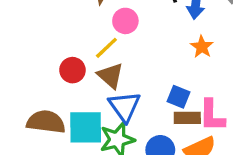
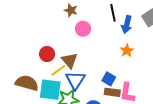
yellow line: (106, 48) -> (58, 70), moved

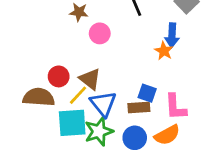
blue arrow: (127, 24) -> (172, 35), moved
brown semicircle: (27, 83) -> (39, 97), moved
brown rectangle: (112, 92) -> (139, 108), moved

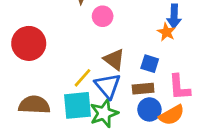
red circle: (59, 76) -> (29, 43), moved, size x1.6
brown triangle: (90, 79) -> (114, 59), moved
blue square: (147, 93) -> (150, 64), moved
brown semicircle: (39, 97) -> (34, 105), moved
blue circle: (135, 138) -> (149, 109), moved

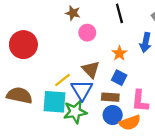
orange star: (166, 32) -> (119, 53), moved

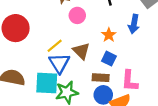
yellow line: (62, 80) -> (55, 46), moved
blue triangle: (82, 90) -> (59, 63), moved

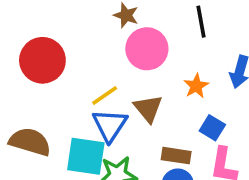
pink circle: (77, 15) -> (147, 49), size x1.5
blue square: (109, 59) -> (212, 128), moved

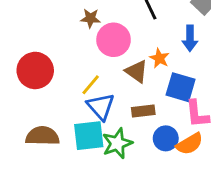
brown triangle: (148, 109) -> (137, 71), moved
blue square: (212, 128) -> (181, 87), size x1.5
brown rectangle: (176, 156) -> (143, 111), moved

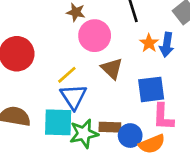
orange star: (159, 58) -> (149, 43), moved
blue square: (181, 87) -> (151, 89), turned -32
brown rectangle: (143, 111) -> (110, 127), moved

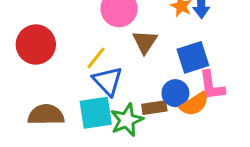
brown triangle: (112, 69) -> (145, 42), turned 30
blue circle: (130, 136) -> (175, 93), moved
orange semicircle: (152, 144) -> (194, 104), moved

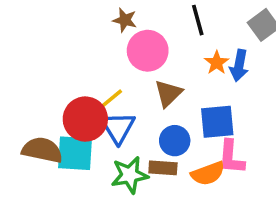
red circle: (36, 44) -> (85, 119), moved
blue circle: (175, 93) -> (175, 141), moved
cyan square: (96, 113) -> (75, 153), moved

